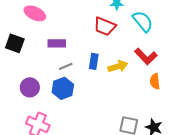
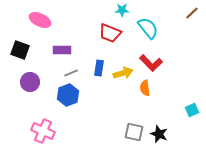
orange semicircle: (155, 81) -> (145, 88), moved
purple circle: (30, 87) -> (30, 82), moved

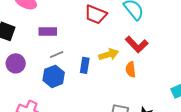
blue rectangle: (99, 68) -> (85, 65), moved

